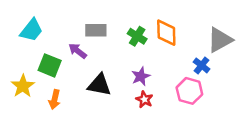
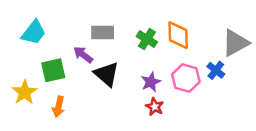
green square: (50, 65) -> (53, 70), turned -35
black triangle: (99, 85) -> (107, 74), moved, turned 30
pink hexagon: (189, 91) -> (186, 78), moved

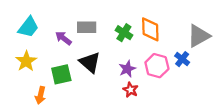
purple arrow: (83, 55) -> (64, 38), moved
green square: (53, 70) -> (61, 74), moved
yellow star: (25, 92) -> (26, 61), moved
orange arrow: (58, 107) -> (40, 95), moved

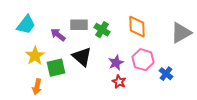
green cross: (124, 33) -> (102, 30), moved
blue cross: (182, 59) -> (166, 74), moved
yellow star: (26, 61) -> (35, 56), moved

